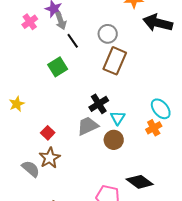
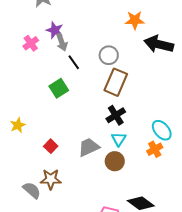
black cross: (99, 104) -> (116, 115), moved
red square: (48, 133) -> (51, 146), moved
brown star: (50, 158) -> (51, 179), turned 30

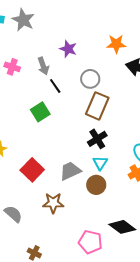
purple star: (55, 30) -> (68, 49), moved
pink cross: (31, 43) -> (12, 67), turned -35
red square: (51, 146) -> (32, 170), size x1.6
brown star: (51, 179) -> (53, 203), moved

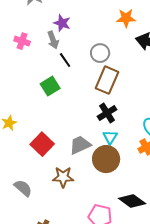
purple star: (68, 49) -> (62, 23), moved
brown circle: (96, 185) -> (106, 159), size x1.4

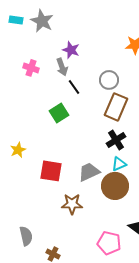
cyan triangle: (110, 137) -> (119, 164), turned 35
red square: (42, 144) -> (51, 171), turned -35
gray semicircle: (23, 188) -> (26, 236), moved, turned 36

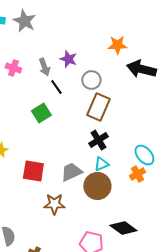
purple star: (71, 50) -> (68, 59), moved

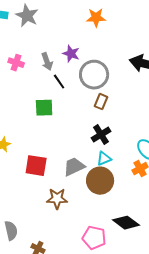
orange star: (117, 45) -> (96, 18), moved
gray circle: (91, 80) -> (94, 75), size x1.5
brown rectangle: (98, 107) -> (101, 102), size x0.6
green square: (41, 113) -> (44, 108), turned 30

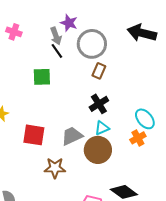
gray arrow: (47, 62) -> (56, 36), moved

